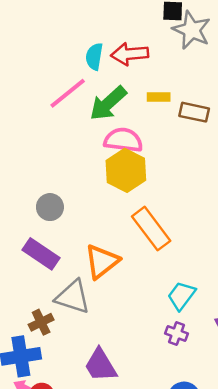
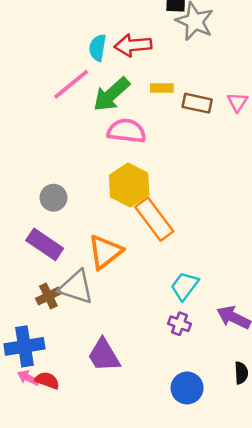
yellow hexagon: (126, 170) -> (129, 185), moved
brown cross: (41, 322) -> (48, 296), moved

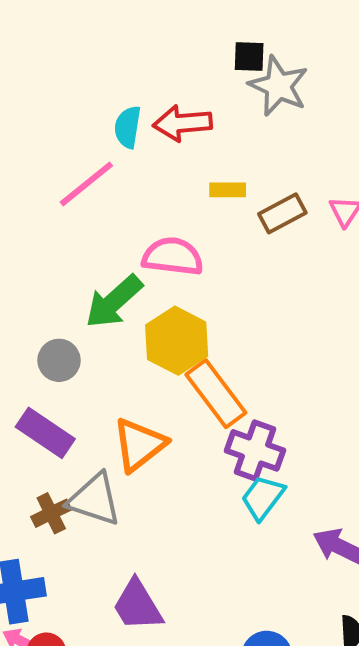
green arrow: (111, 94) -> (114, 302), moved
brown rectangle: (197, 103) -> (282, 213), turned -40
purple cross: (179, 324) -> (255, 450), moved, size x1.6

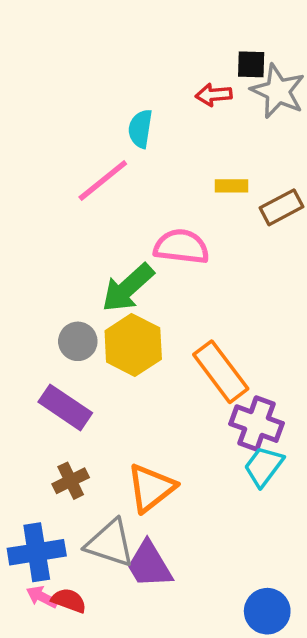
red arrow: (182, 123) -> (214, 95), moved, size x0.7
yellow hexagon: (177, 341) -> (133, 345), moved
orange triangle: (139, 445) -> (151, 488), moved
gray triangle: (94, 499) -> (110, 543), moved

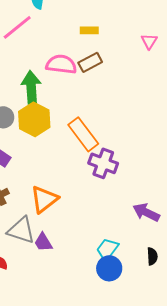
brown rectangle: (282, 207) -> (90, 62), moved
green arrow: (128, 288) -> (31, 87), turned 128
cyan trapezoid: (264, 466) -> (107, 249), moved
purple trapezoid: (149, 565) -> (43, 242), size x0.7

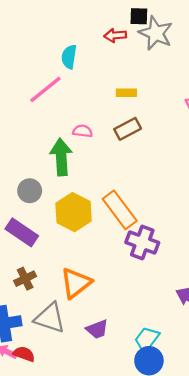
pink semicircle: (61, 64) -> (83, 131), moved, size x0.6
yellow hexagon: (34, 119) -> (74, 212), moved
purple trapezoid: (43, 242) -> (97, 329), moved, turned -80

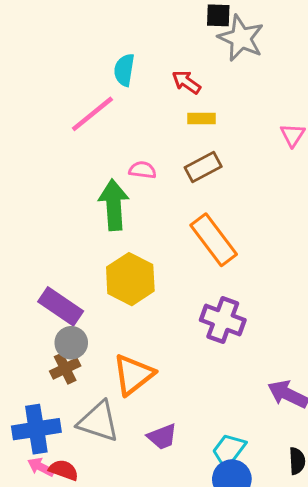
red arrow: (115, 35) -> (186, 82), moved, turned 40
gray circle: (30, 191) -> (71, 343), moved
orange rectangle: (120, 210) -> (214, 240), moved

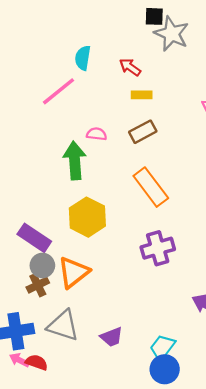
purple cross: (223, 320) -> (158, 248), turned -36
orange triangle: (133, 375) -> (74, 272), moved

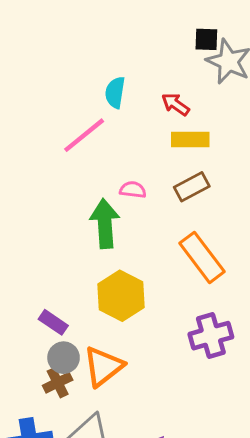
yellow rectangle: (142, 95) -> (190, 140), size x1.4
purple rectangle: (34, 238) -> (53, 322), size x0.7

